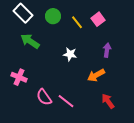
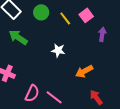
purple arrow: (107, 50) -> (102, 34), moved
pink semicircle: (44, 97) -> (32, 93), turned -120

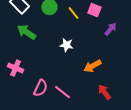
pink square: (86, 15) -> (94, 10), turned -32
purple arrow: (102, 34) -> (110, 29), turned 32

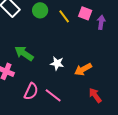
purple arrow: (110, 29) -> (101, 22), moved, turned -32
green arrow: (26, 32) -> (24, 53), moved
white star: (66, 45) -> (57, 63), moved

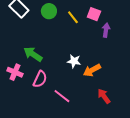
purple arrow: (101, 22) -> (106, 30), moved
white star: (57, 63) -> (74, 61), moved
pink semicircle: (31, 91) -> (40, 79), moved

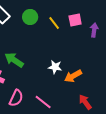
pink square: (94, 14) -> (75, 20), turned -32
purple arrow: (106, 30) -> (94, 30), moved
pink semicircle: (40, 79) -> (16, 98), moved

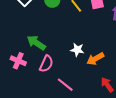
pink semicircle: (16, 98) -> (46, 64), moved

